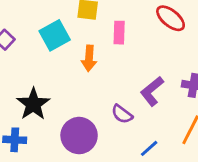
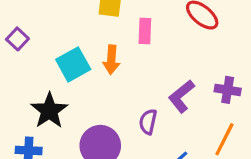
cyan square: (55, 35) -> (73, 64), moved
purple semicircle: (122, 114) -> (148, 122), turned 65

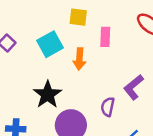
cyan square: (73, 64) -> (50, 44), moved
black star: (49, 111) -> (48, 95), moved

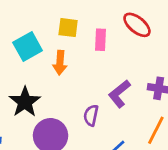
yellow square: (78, 17) -> (68, 28), moved
pink rectangle: (105, 37) -> (100, 40), moved

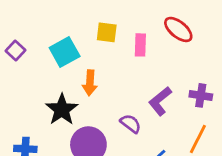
orange arrow: (60, 63) -> (90, 83), moved
purple semicircle: (91, 115) -> (131, 124), turned 115

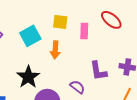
orange arrow: (90, 83) -> (55, 50), moved
purple L-shape: (160, 101) -> (98, 71), turned -60

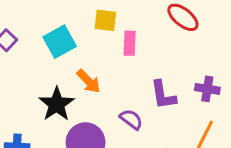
pink rectangle: (84, 31) -> (130, 43), moved
orange arrow: (55, 50) -> (89, 81), moved, turned -48

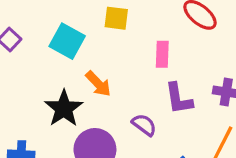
cyan square: (60, 42) -> (67, 41), turned -32
pink rectangle: (130, 43) -> (162, 54), moved

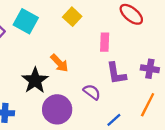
yellow square: (116, 18) -> (72, 17), turned 36
cyan square: (67, 41) -> (26, 21), moved

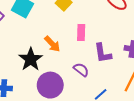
pink rectangle: (105, 42) -> (81, 33), moved

